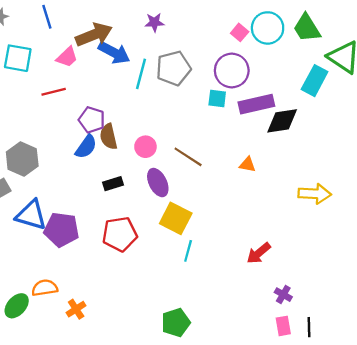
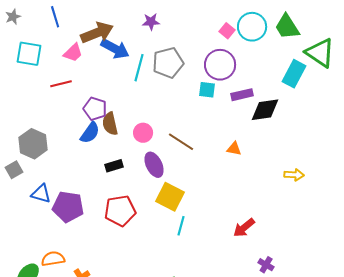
purple rectangle: (256, 104) -> (242, 95), size x0.7
yellow arrow: (315, 194) -> (294, 175), size x0.7
blue triangle: (31, 215) -> (41, 194), size x0.7

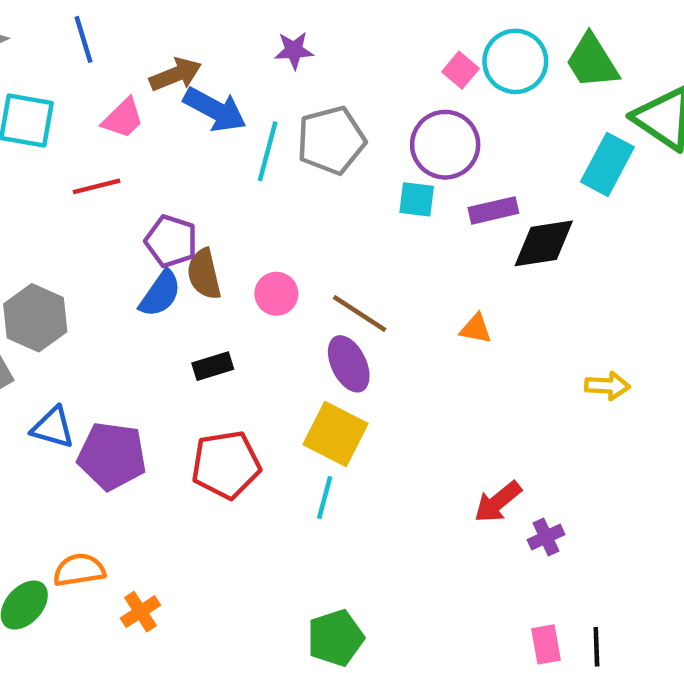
brown arrow: (97, 33) -> (176, 75), size x0.7
purple ellipse: (154, 165) -> (349, 364), moved
cyan line: (181, 226) -> (325, 498), moved
purple cross: (266, 265) -> (546, 537), moved, turned 35

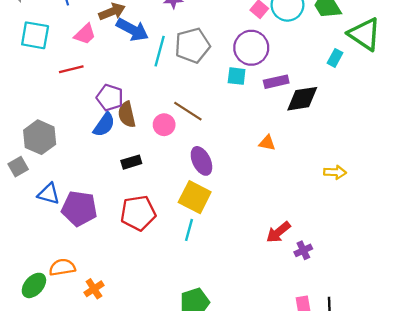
cyan rectangle: (607, 164) -> (335, 58), size x0.6
brown line: (360, 313) -> (188, 111), moved

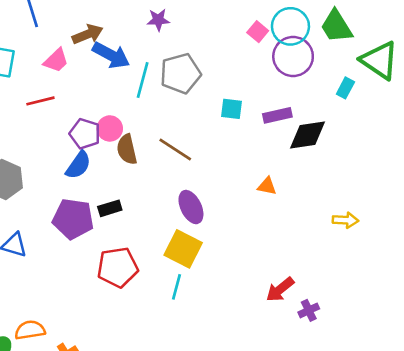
purple circle: (251, 48) -> (293, 56), moved
brown semicircle: (127, 115) -> (127, 149), moved
pink circle: (164, 125) -> (110, 128), moved
purple pentagon: (79, 208) -> (73, 219), moved

